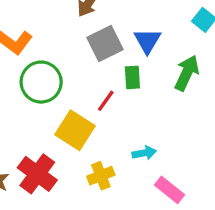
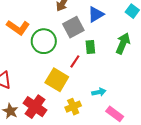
blue triangle: (147, 41) -> (96, 14), moved, turned 30
green circle: (41, 82) -> (44, 41), moved

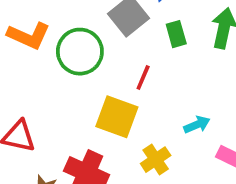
green rectangle: (90, 47) -> (176, 34), moved

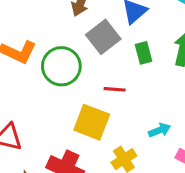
red line: (143, 78) -> (115, 89), turned 70

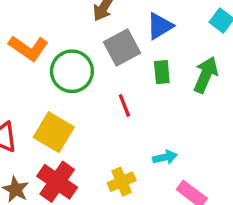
red line: (115, 89) -> (124, 106), turned 55
yellow square: (92, 122) -> (54, 132), moved

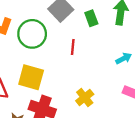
red line: (124, 106) -> (73, 47), turned 42
cyan arrow: (165, 157) -> (124, 58), moved

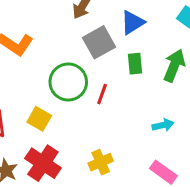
green circle: (32, 34) -> (68, 82), moved
yellow square: (31, 77) -> (39, 119), size x0.7

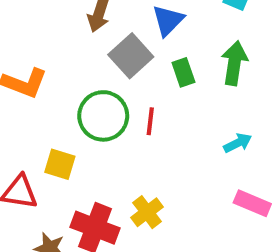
yellow square: (39, 119) -> (60, 164), moved
yellow cross: (101, 162) -> (147, 212), moved

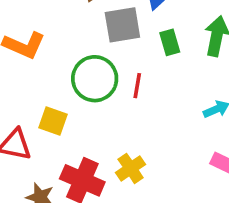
gray square: (131, 56) -> (122, 25), turned 30

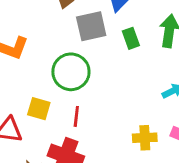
red line: (137, 86) -> (76, 116), moved
yellow cross: (131, 168) -> (145, 138), moved, turned 35

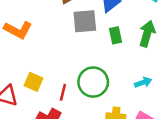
green circle: (71, 72) -> (93, 82), moved

